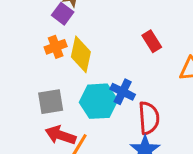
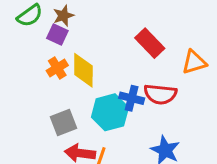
red rectangle: (152, 41) -> (150, 43), size x1.4
red semicircle: (149, 118) -> (160, 94), moved, turned 112

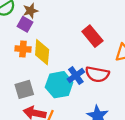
orange cross: (57, 68) -> (23, 49), turned 32
blue cross: (132, 98) -> (76, 76), turned 36

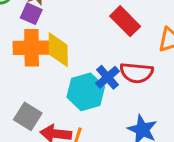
orange cross: (23, 49) -> (32, 48), size x1.6
gray square: (24, 89) -> (28, 116), moved, turned -36

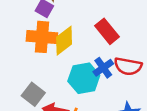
red rectangle: (125, 21) -> (107, 31), moved
yellow diamond: (58, 50) -> (64, 41), turned 48

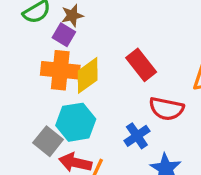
blue cross: (103, 68) -> (137, 136), moved
cyan hexagon: (84, 78) -> (76, 122), moved

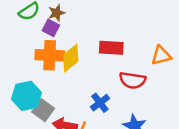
red rectangle: (141, 65) -> (111, 48), turned -45
cyan hexagon: (76, 122) -> (27, 96), moved
blue cross: (137, 136) -> (100, 103), moved

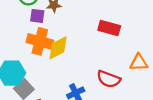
purple square: (51, 28) -> (37, 16), moved, turned -32
red rectangle: (111, 48) -> (109, 28), moved

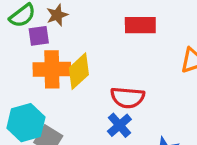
red semicircle: (109, 79) -> (128, 98), moved

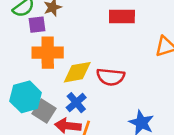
yellow diamond: (79, 71) -> (77, 72), moved, turned 32
blue cross: (119, 125) -> (76, 103), moved

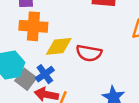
blue cross: (76, 103) -> (45, 74), moved

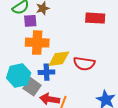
blue cross: (45, 74) -> (46, 72), moved, turned 35

